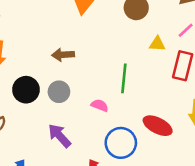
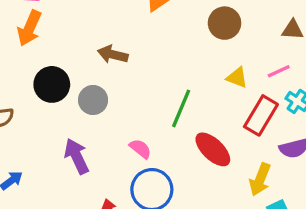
pink semicircle: (100, 105) -> (140, 149), moved
red ellipse: (158, 126) -> (213, 149), moved

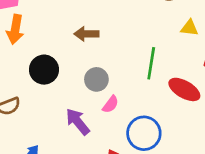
gray circle: (93, 100) -> (96, 79), moved
pink semicircle: (140, 149) -> (110, 104), moved, turned 102

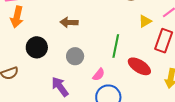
yellow triangle: (189, 28) -> (145, 21), turned -40
pink semicircle: (110, 104) -> (99, 75), moved

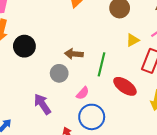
brown arrow: (69, 22) -> (74, 54), moved
black circle: (37, 47) -> (24, 46), moved

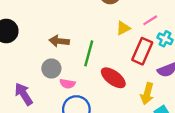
gray circle: (59, 73) -> (51, 69), moved
pink semicircle: (83, 93) -> (67, 84), turned 56

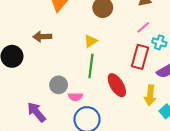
yellow triangle: (123, 28) -> (91, 41), moved
brown arrow: (59, 41) -> (42, 37), moved
red ellipse: (113, 78) -> (117, 85), turned 30

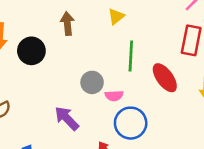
brown arrow: (42, 37) -> (67, 24), turned 90
yellow triangle: (91, 41) -> (116, 17), moved

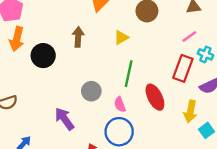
pink semicircle: (114, 96) -> (120, 104), moved, turned 63

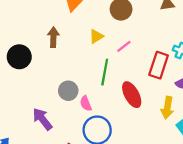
pink line: (189, 36) -> (124, 46), moved
pink semicircle: (120, 104) -> (86, 103), moved

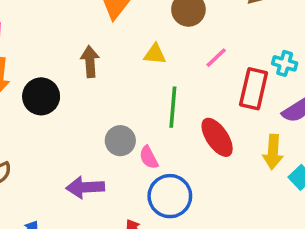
yellow triangle: (96, 36) -> (155, 54), turned 42
pink line: (124, 46) -> (216, 58), moved
purple arrow: (42, 119) -> (85, 187), turned -50

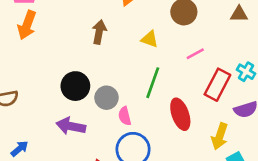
black circle: (41, 96) -> (75, 86), moved

